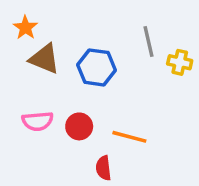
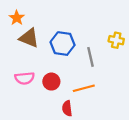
gray line: (149, 41) -> (91, 57), moved
orange line: (129, 137) -> (84, 88), turned -30

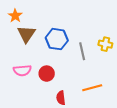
brown triangle: (29, 38) -> (26, 34), turned 42
yellow cross: (116, 40) -> (105, 44), moved
orange line: (84, 88) -> (92, 88), moved

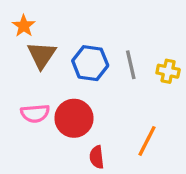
gray line: (82, 51) -> (131, 65), moved
red circle: (47, 74) -> (74, 118), size x1.5
orange line: (92, 88) -> (147, 141), turned -48

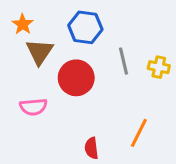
blue hexagon: (90, 63) -> (85, 27), moved
red circle: (74, 118) -> (76, 78), moved

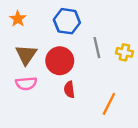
brown triangle: (39, 52) -> (26, 55), moved
red semicircle: (91, 148) -> (69, 90), moved

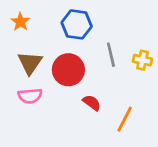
red semicircle: (69, 90) -> (92, 103), moved, turned 133

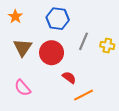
gray line: (111, 55) -> (84, 41), turned 36
pink semicircle: (30, 96) -> (23, 88), moved, turned 54
orange line: (125, 119) -> (84, 95), moved, turned 36

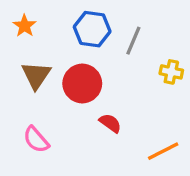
gray line: (84, 41) -> (133, 41), moved
orange line: (84, 95) -> (163, 151), moved

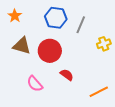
yellow cross: (171, 72) -> (104, 44), turned -32
brown triangle: (36, 75) -> (22, 46), turned -48
pink semicircle: (36, 140) -> (35, 84), moved

